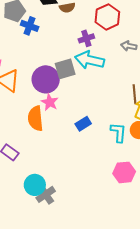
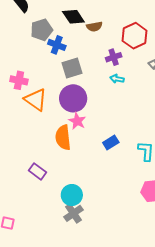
cyan arrow: (90, 60) -> (117, 79), size x0.5
gray square: (65, 69) -> (72, 68), moved
cyan circle: (35, 185) -> (72, 195), moved

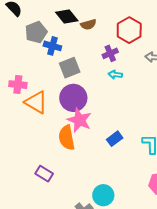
pink star: (77, 121) -> (79, 120), size x1.4
cyan circle: (72, 195) -> (103, 195), moved

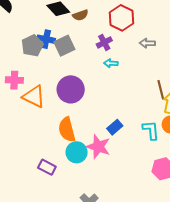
gray pentagon: (36, 32) -> (32, 46), moved
gray square: (70, 68) -> (64, 46), moved
pink star: (79, 120) -> (98, 147), moved
cyan circle: (103, 195) -> (77, 152), moved

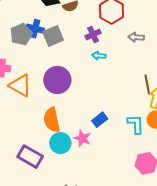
pink star: (98, 147) -> (82, 138), size x0.7
purple rectangle: (47, 167) -> (30, 157), size x1.4

